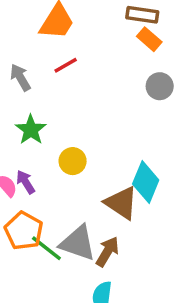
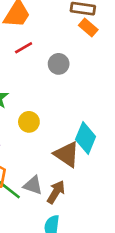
gray circle: (160, 86) -> (59, 64), moved
gray triangle: (78, 243) -> (33, 185), size x0.7

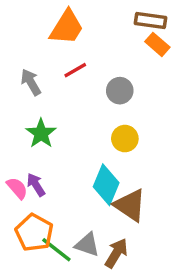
yellow circle: (29, 122) -> (125, 139), moved
cyan diamond: (86, 138) -> (106, 185), moved

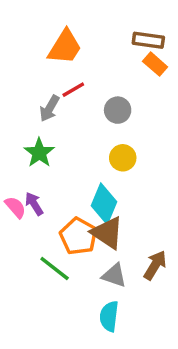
gray arrow: (31, 82) -> (49, 108), moved, turned -120
brown triangle: (130, 205) -> (107, 233), moved
orange pentagon: (34, 233) -> (78, 236), moved
gray triangle: (87, 245) -> (114, 275), moved
brown arrow: (116, 253) -> (155, 265), moved

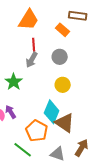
orange rectangle: (155, 64) -> (63, 30), moved
red line: (73, 90) -> (34, 45), turned -64
gray arrow: (49, 108) -> (32, 60), moved
brown triangle: (107, 233) -> (65, 123), moved

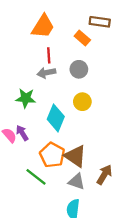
gray arrow: (32, 60) -> (46, 73), turned 49
green star: (14, 82) -> (26, 98), turned -30
cyan diamond: (52, 112) -> (56, 118), moved
brown triangle: (65, 123) -> (75, 156), moved

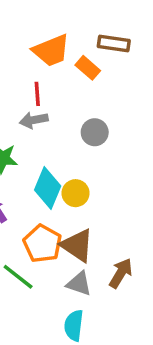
orange trapezoid: (43, 26) -> (51, 50), moved, turned 36
gray circle: (79, 69) -> (95, 132), moved
yellow circle: (82, 102) -> (76, 193), moved

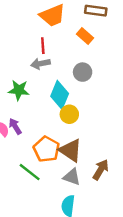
orange rectangle: (88, 68) -> (85, 36), moved
cyan diamond: (48, 188) -> (60, 95), moved

